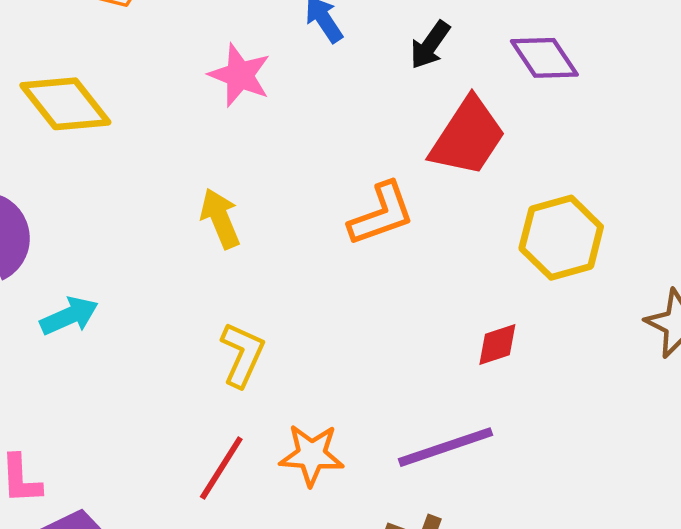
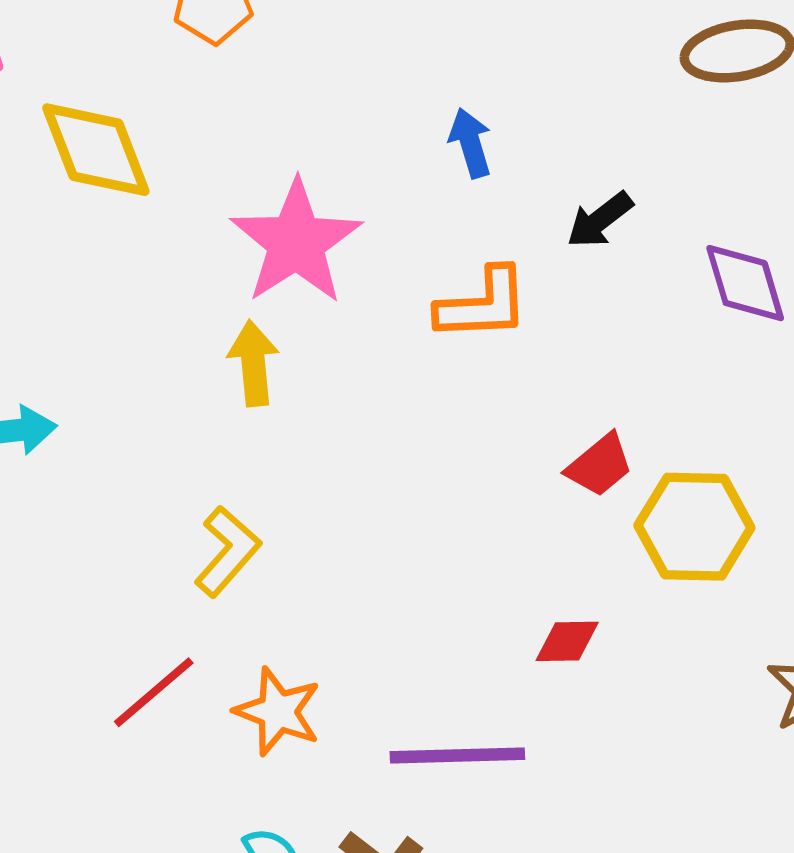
pink star: (240, 75) -> (296, 242), moved, size x1.5
red trapezoid: (468, 137) -> (600, 465), moved, size x0.6
orange L-shape: (381, 214) -> (483, 304), moved

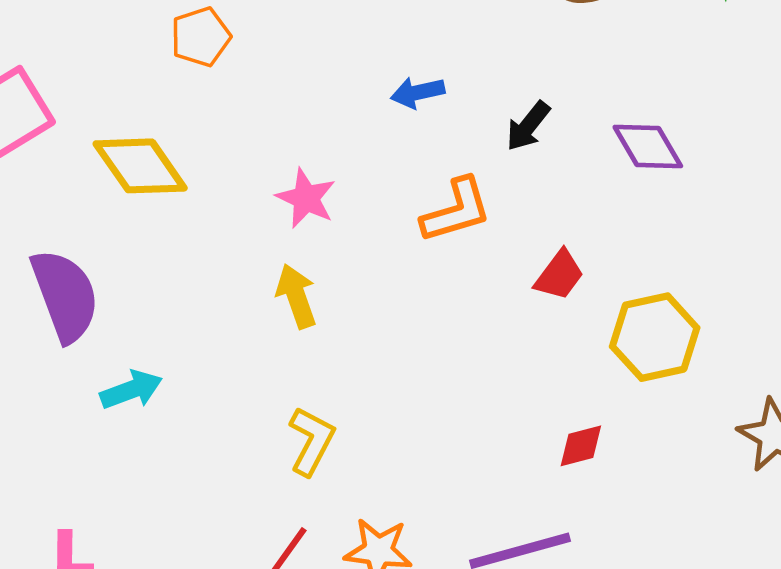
blue arrow: (470, 143) -> (418, 92), turned -72
pink star: (296, 242) -> (306, 198), size x0.6
red trapezoid: (600, 465) -> (559, 275), moved

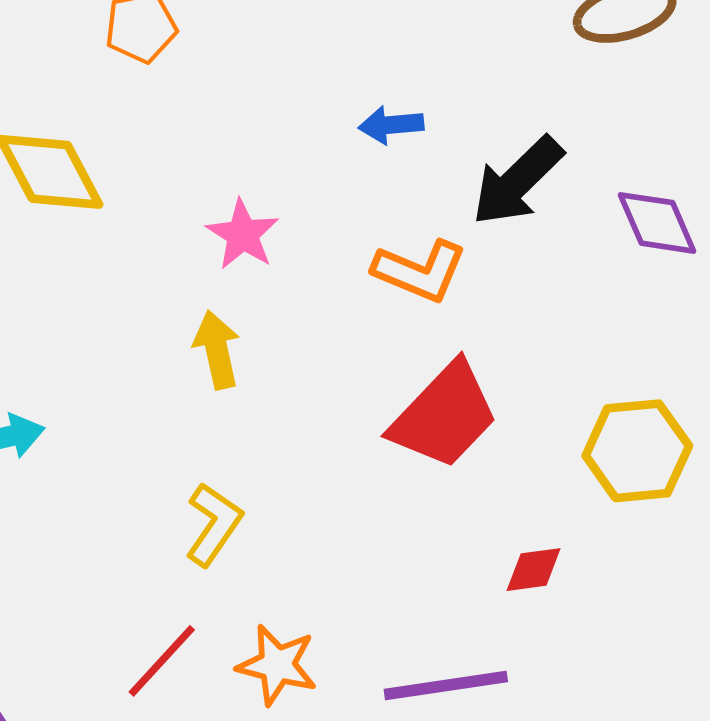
black arrow: (528, 126) -> (517, 181), size x1.6
orange L-shape: (456, 210) -> (420, 271), turned 32
red trapezoid: (559, 275) -> (444, 416), moved, size x1.8

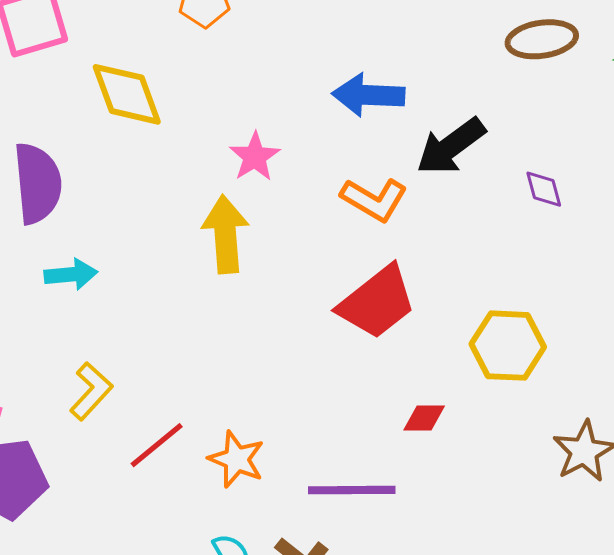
blue arrow: (391, 125) -> (368, 95), size x1.6
purple diamond: (657, 223) -> (544, 189), size x0.7
yellow arrow: (217, 350) -> (225, 234), size x1.4
yellow L-shape: (214, 524) -> (91, 391), moved

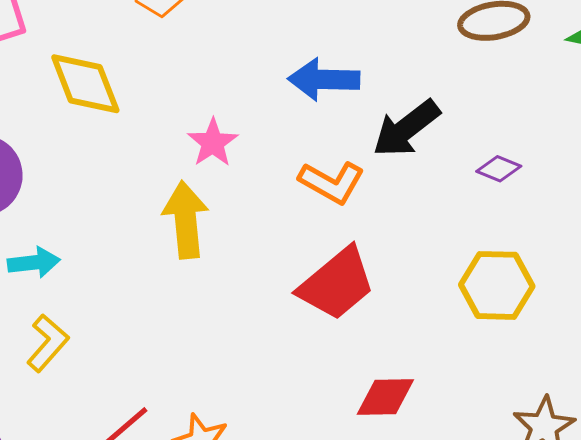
purple diamond: (544, 189) -> (499, 169), turned -51
yellow hexagon: (508, 346) -> (497, 285), moved
yellow L-shape: (91, 391) -> (48, 343), moved
red diamond: (424, 418) -> (385, 397), size x1.4

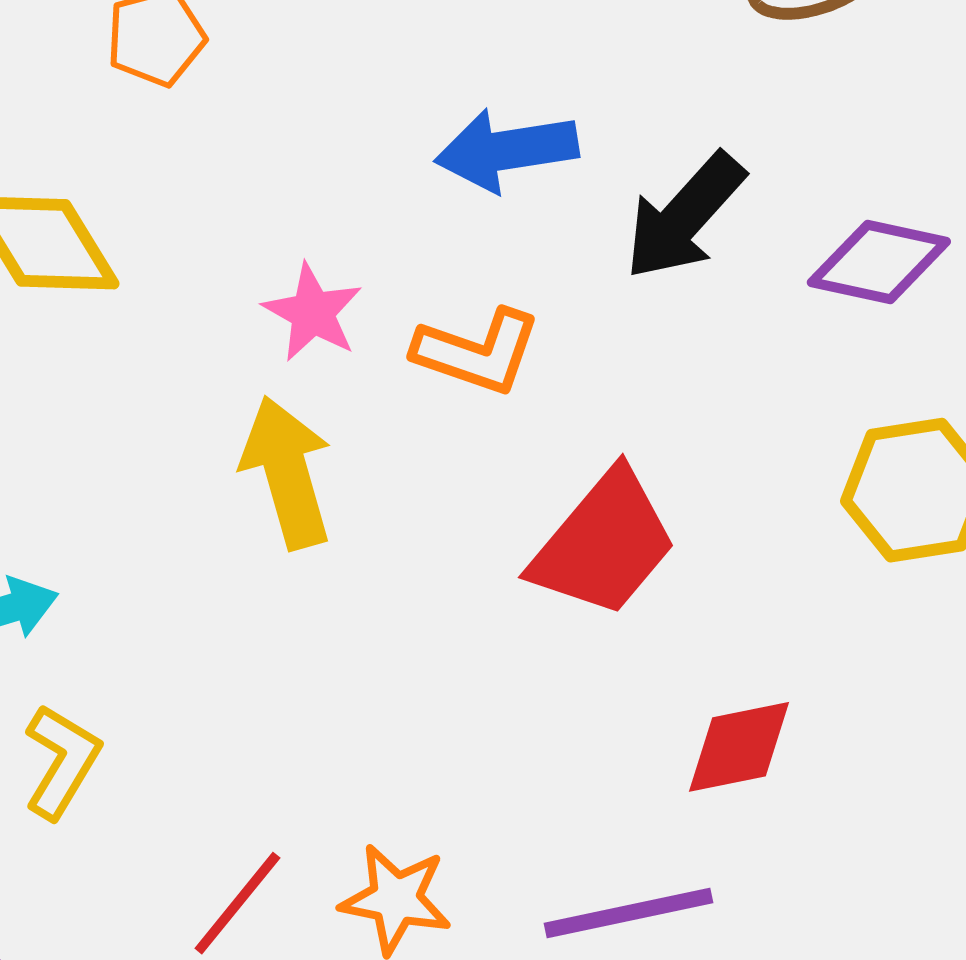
purple diamond: (499, 169) -> (879, 262), size x1.6
orange L-shape: (332, 182) -> (477, 352), moved

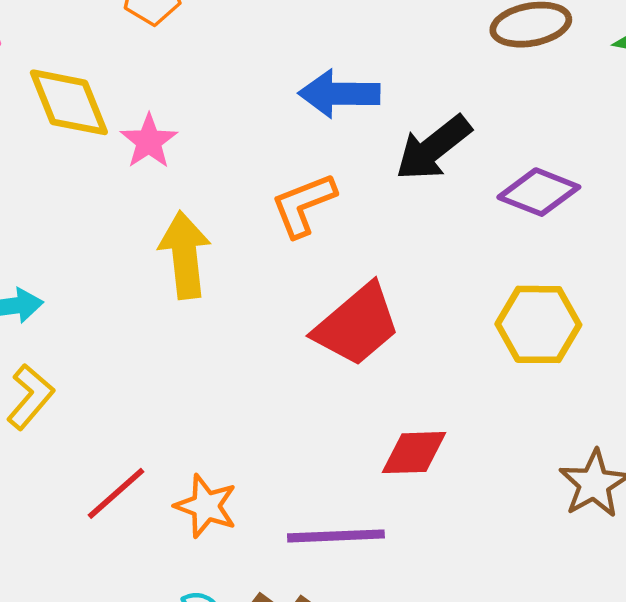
pink star: (313, 313) -> (149, 141), moved
orange L-shape: (477, 352) -> (303, 205), turned 130

